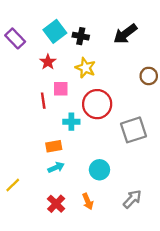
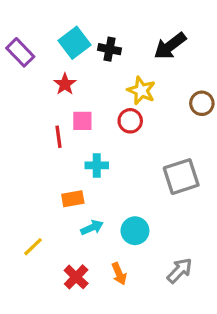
yellow star: (85, 68) -> (141, 91), moved
red circle: (97, 104) -> (130, 121), moved, size x0.6
cyan arrow: (56, 167) -> (92, 228), moved
yellow line: (13, 185) -> (33, 247), moved

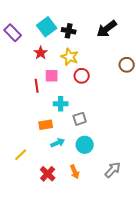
yellow star: (141, 91) -> (70, 57), moved
gray square: (181, 177) -> (80, 119), moved, size x0.6

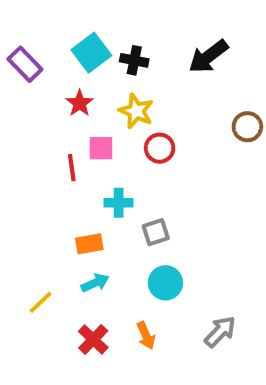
cyan arrow: (58, 143) -> (95, 283), moved

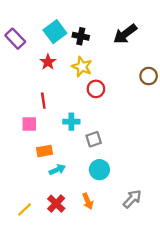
pink square: (101, 148) -> (29, 124), moved
orange rectangle: (89, 244) -> (44, 151), moved
yellow line: (41, 302) -> (25, 209), moved

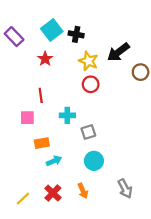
black arrow: (125, 34) -> (118, 52), moved
yellow star: (82, 67) -> (88, 61), moved
gray arrow: (132, 199) -> (125, 189), turned 108

